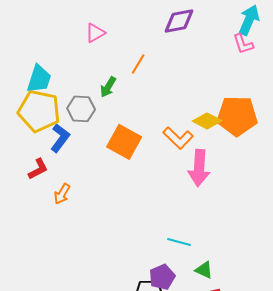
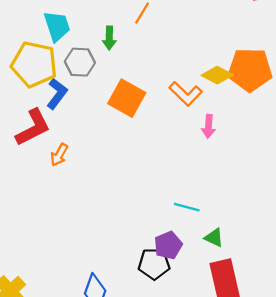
cyan trapezoid: (39, 79) -> (57, 26), moved, turned -36
green arrow: (108, 87) -> (109, 38), turned -30
pink arrow: (199, 168) -> (209, 126), size x0.6
red L-shape: (38, 169) -> (33, 128), size x1.6

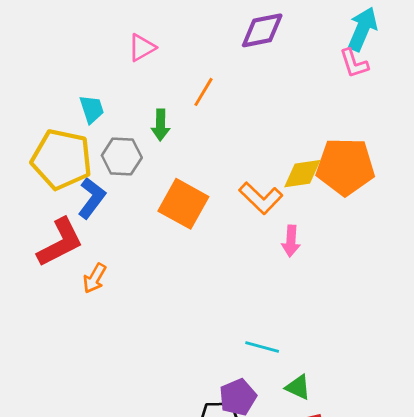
cyan trapezoid: (57, 26) -> (92, 109), size x0.7
yellow diamond: (217, 75) -> (302, 174), turned -36

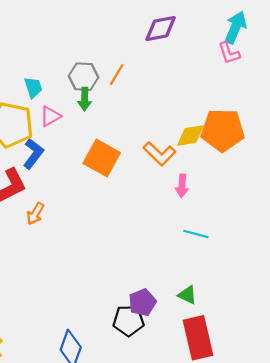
pink triangle: (142, 48) -> (50, 116), moved
gray hexagon: (122, 156) -> (83, 77), moved
cyan line: (262, 347) -> (196, 234), moved

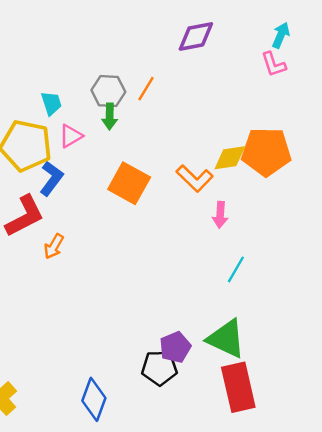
cyan arrow: (235, 27) -> (281, 35), size x0.7
cyan line: (196, 234) -> (236, 269), turned -75
green triangle: (187, 295) -> (226, 339), size x1.8

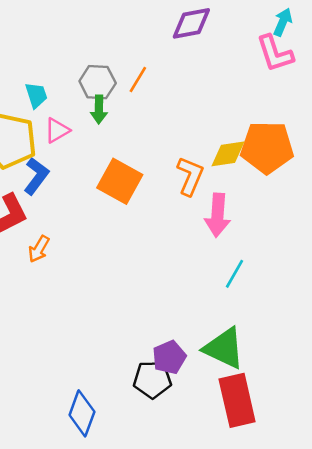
pink L-shape: (274, 64) -> (275, 53), size x1.4
orange L-shape: (195, 178) -> (190, 176), turned -111
pink arrow: (220, 215) -> (218, 215), size x1.5

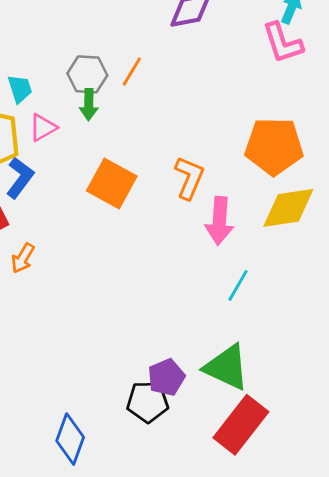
yellow diamond: (228, 154) -> (288, 208), moved, size x1.4
red rectangle: (237, 400) -> (241, 425), turned 51

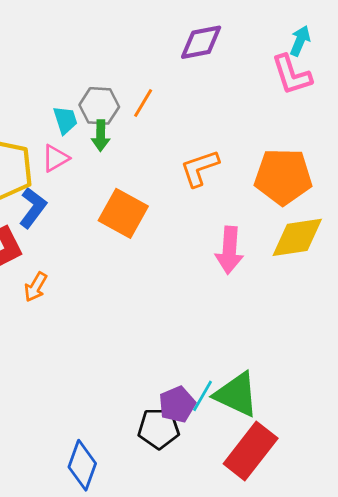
cyan trapezoid: (20, 89) -> (65, 120), moved
orange L-shape: (189, 178) -> (200, 168), moved, turned -132
cyan line: (238, 285) -> (202, 396), moved

